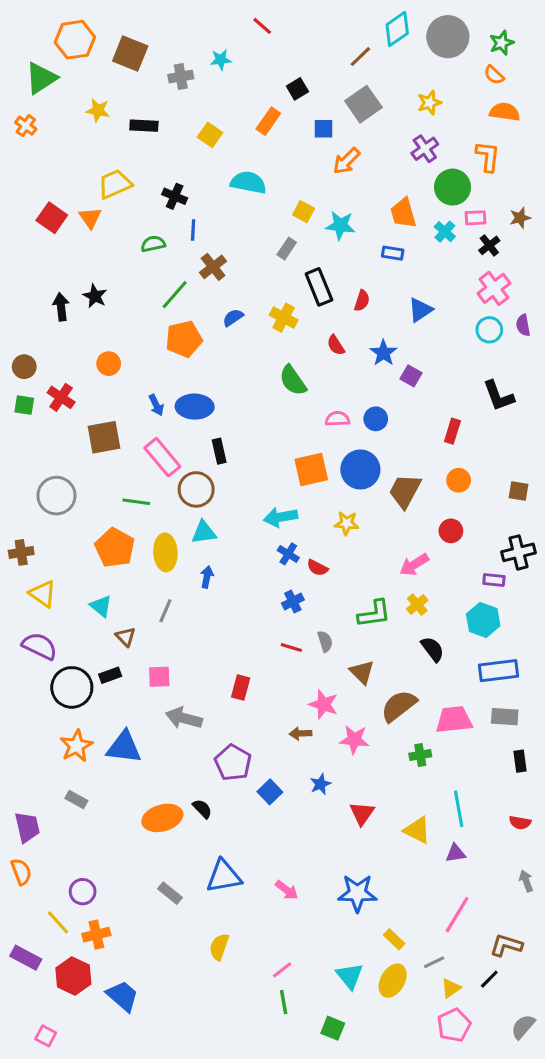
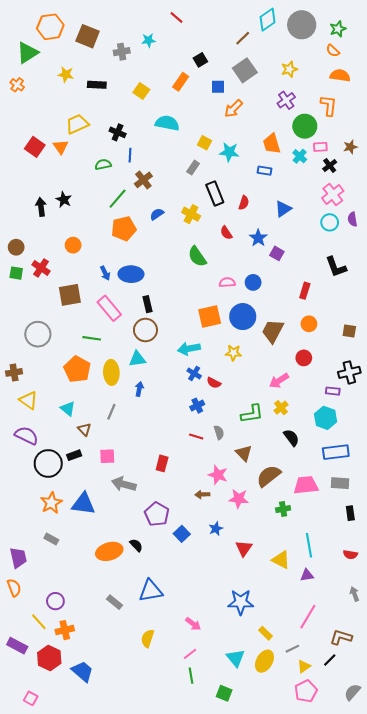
brown circle: (196, 489) -> (145, 330), moved
pink arrow: (287, 890) -> (193, 624), moved

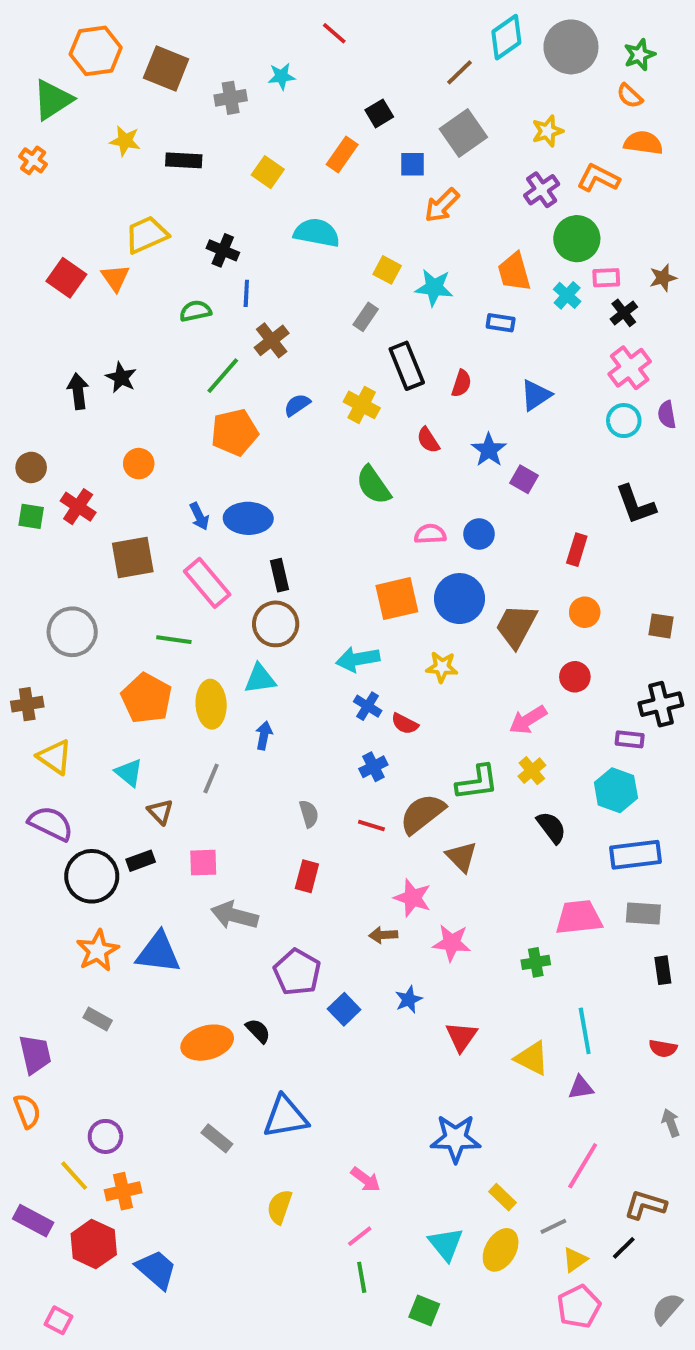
orange L-shape: (329, 105) -> (598, 178), moved, turned -70
gray semicircle: (219, 432) -> (309, 814), moved
brown semicircle: (269, 476) -> (422, 814), moved

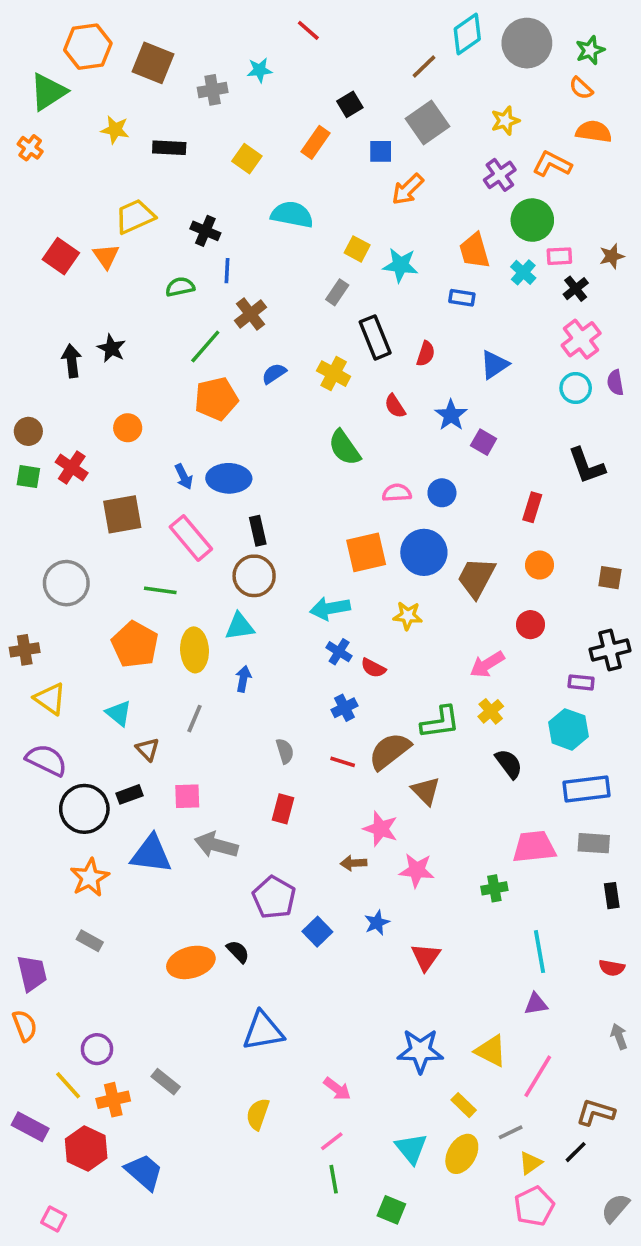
blue triangle: (158, 953) -> (151, 854), moved
yellow triangle: (532, 1058) -> (491, 1051), moved
gray rectangle: (217, 1138) -> (166, 1082), moved

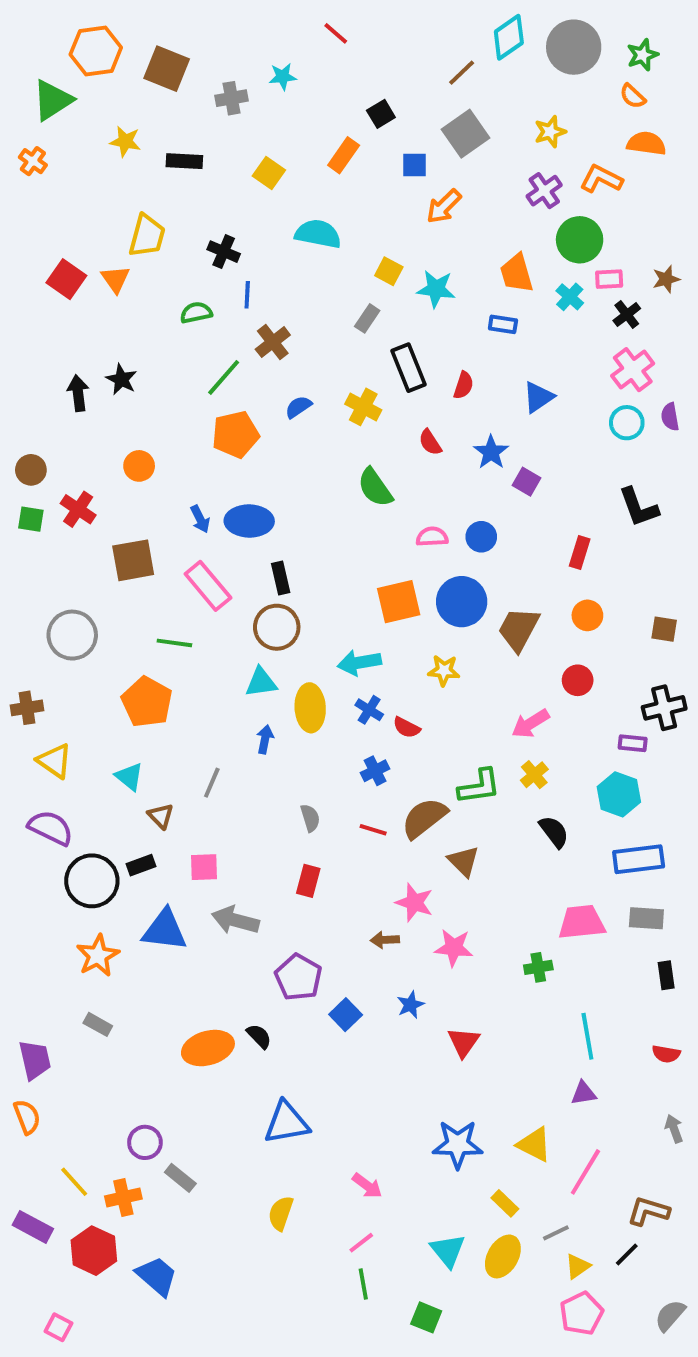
yellow trapezoid: (135, 216) -> (147, 236), turned 129
yellow ellipse: (195, 650) -> (310, 708), moved
purple circle: (97, 1049) -> (145, 1142), moved

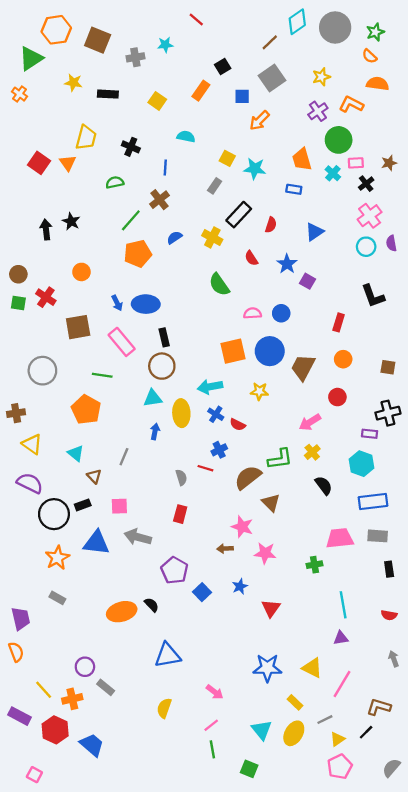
cyan semicircle: (318, 234) -> (186, 137), size x0.7
blue line: (247, 295) -> (165, 168), moved
black rectangle: (408, 368) -> (239, 215), turned 65
red line: (373, 830) -> (205, 468), moved

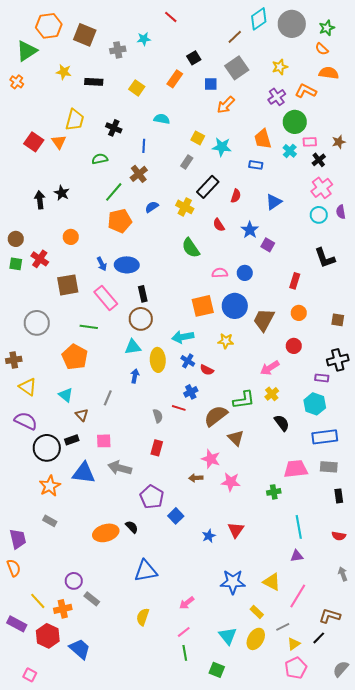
blue star: (240, 586) -> (209, 536), moved
pink arrow: (215, 692) -> (187, 603), turned 105

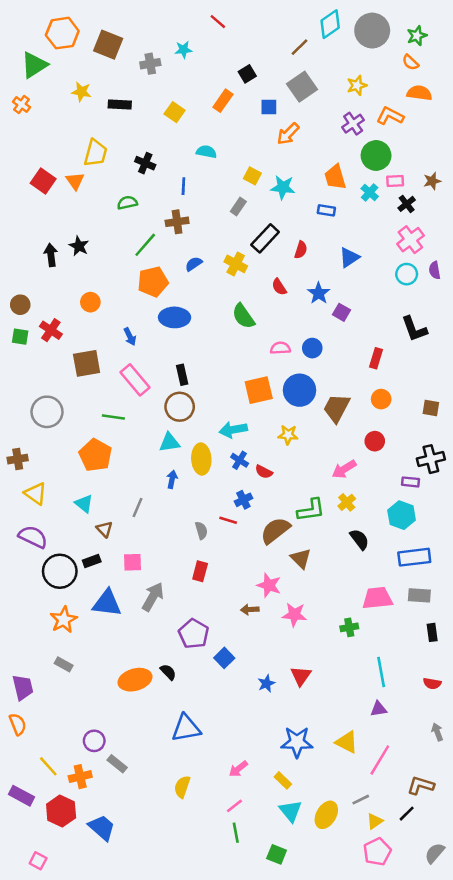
brown cross: (139, 174) -> (177, 222), turned 30
blue ellipse: (127, 265) -> (175, 317), moved
gray arrow: (120, 468) -> (153, 597), turned 105
yellow rectangle: (257, 612) -> (283, 780), moved

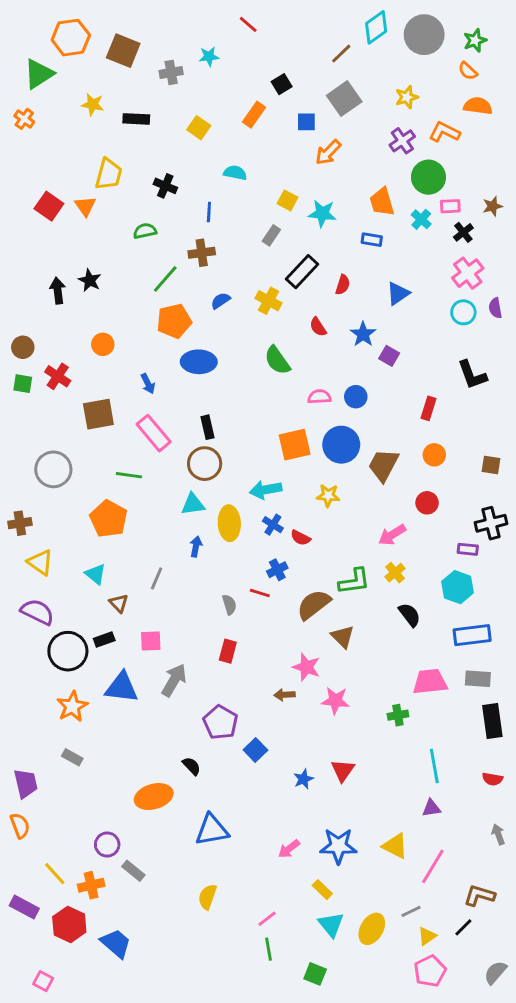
black rectangle: (432, 632) -> (492, 721), size x1.6
orange ellipse: (135, 680) -> (154, 797), moved
pink arrow: (238, 769) -> (289, 849), moved

